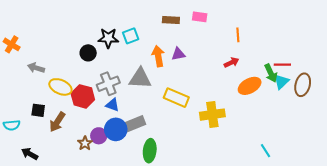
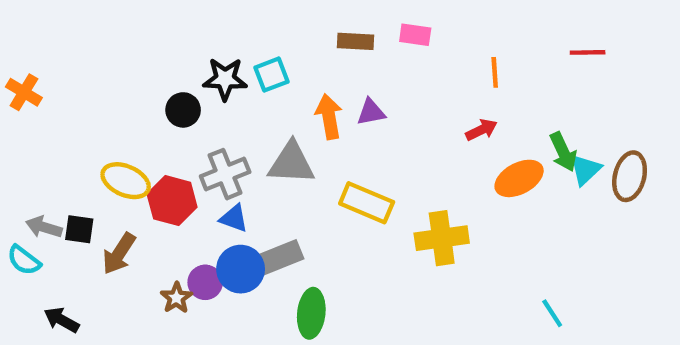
red line: (282, 65) -> (588, 52), moved
gray arrow: (36, 68) -> (44, 227), moved
cyan semicircle: (12, 125) -> (24, 260), turned 42

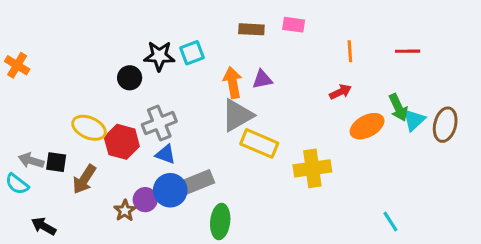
red line: (588, 52) -> (408, 51), moved
gray triangle: (291, 163) -> (237, 115), moved, turned -33

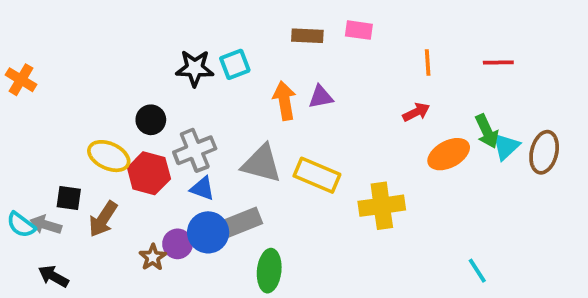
black circle: (130, 78) -> (151, 120), moved
gray triangle: (237, 115) -> (262, 164), moved, turned 45
gray arrow: (31, 161) -> (46, 225), moved

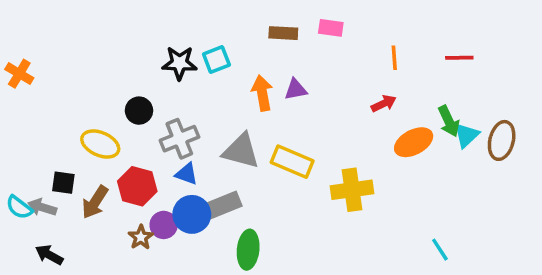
red hexagon: (149, 173) -> (137, 186), moved

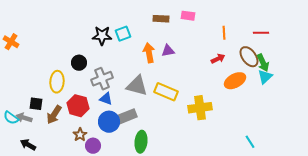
green arrow: (449, 121) -> (263, 63), moved
brown ellipse: (502, 140) -> (249, 57), moved, turned -50
yellow ellipse: (100, 144) -> (57, 82), turned 70
purple circle: (164, 225) -> (93, 146), moved

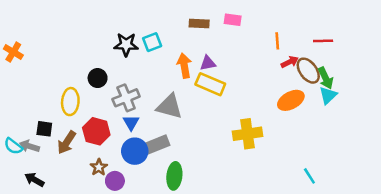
red arrow: (218, 59) -> (290, 62), moved
yellow rectangle: (166, 92) -> (210, 84), moved
blue triangle: (106, 99) -> (131, 123), turned 40

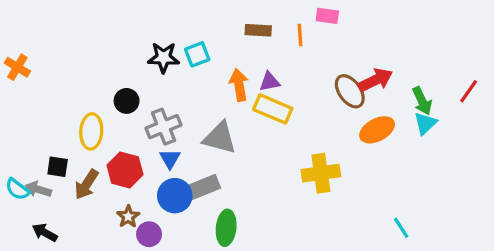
pink rectangle: (233, 20) -> (327, 16), moved
orange line: (277, 41) -> (300, 35), moved
red line: (323, 41) -> (469, 91), moved, turned -54
red arrow: (290, 62) -> (375, 80), size x1.5
brown ellipse: (308, 71) -> (350, 91), moved

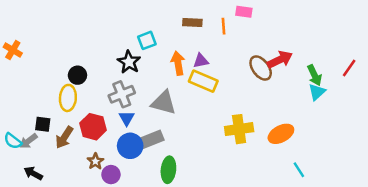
black star: (163, 58) -> (129, 62), moved, turned 30
black circle: (127, 101) -> (77, 75), moved
orange ellipse: (377, 130) -> (281, 134), moved
gray arrow: (38, 189) -> (28, 141), turned -54

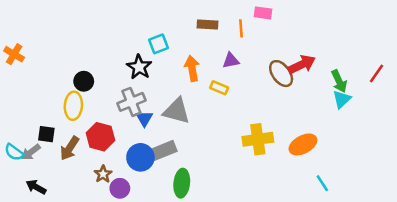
purple triangle: (201, 61) -> (231, 61), moved
yellow rectangle: (203, 81) -> (219, 88), size x0.6
blue triangle: (127, 118) -> (144, 119), moved

